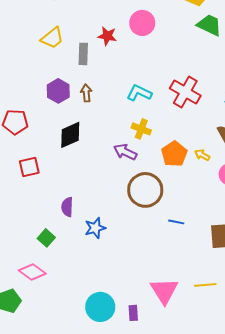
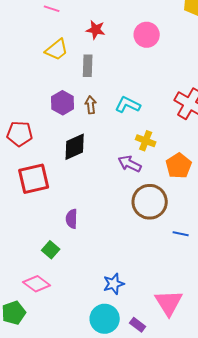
red star: (107, 36) -> (96, 30), moved
cyan L-shape: (139, 93) -> (128, 105), moved
red square: (29, 167) -> (34, 179), size x1.5
blue star: (95, 228) -> (114, 284), moved
purple rectangle: (133, 313) -> (138, 325), turned -49

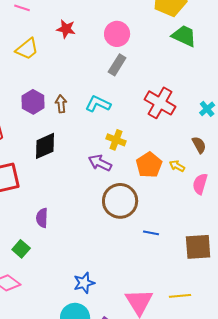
gray rectangle: (88, 66) -> (117, 65), moved, turned 30

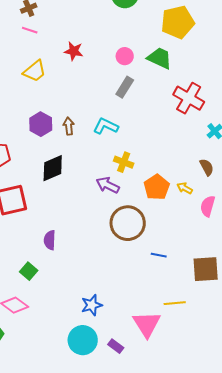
pink circle: (117, 34) -> (125, 56), size x0.7
green trapezoid: (184, 36) -> (160, 58), moved
red cross: (160, 103) -> (189, 98), moved
yellow line: (180, 296) -> (175, 303), moved

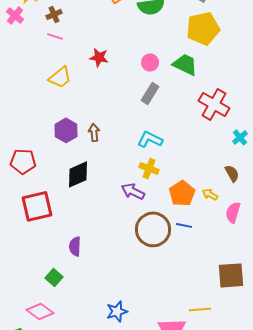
cyan L-shape: (106, 126) -> (150, 139), moved
blue line: (159, 255) -> (184, 225), moved

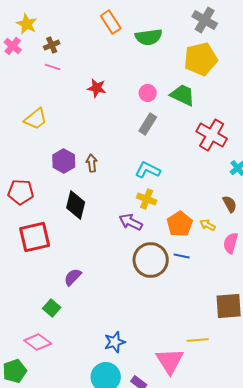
yellow trapezoid: (60, 77) -> (36, 119), moved
black diamond: (78, 174) -> (76, 205), turned -52
purple semicircle: (75, 246) -> (73, 277), turned 42

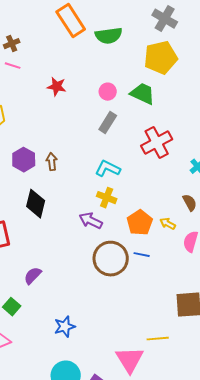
orange rectangle: (111, 22) -> (71, 21), size x1.4
red cross: (212, 135) -> (157, 143), moved, turned 32
blue star: (115, 342) -> (65, 327), moved

